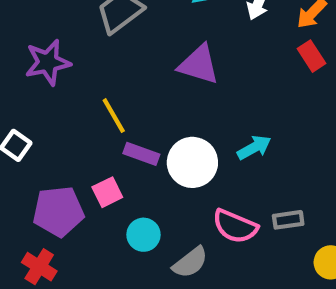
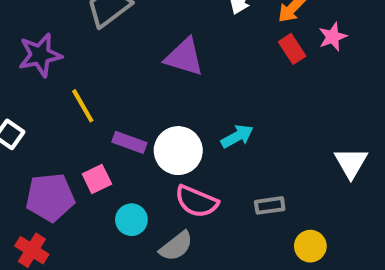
yellow line: (114, 116) -> (83, 106), moved
pink semicircle: (235, 226) -> (197, 201), moved

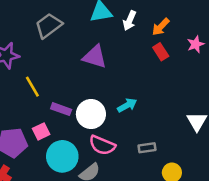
pink star: (333, 37) -> (196, 44), moved
cyan circle: (131, 220) -> (62, 156), size x1.6

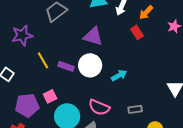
red rectangle: (161, 52) -> (137, 32), moved
purple rectangle: (61, 109) -> (66, 66), moved
white circle: (91, 114) -> (90, 65), moved

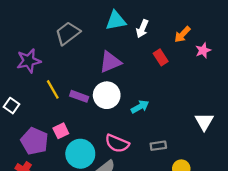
orange arrow: (146, 12) -> (182, 34), moved
purple triangle: (93, 36) -> (110, 62), turned -40
purple pentagon: (27, 105) -> (34, 141), turned 30

